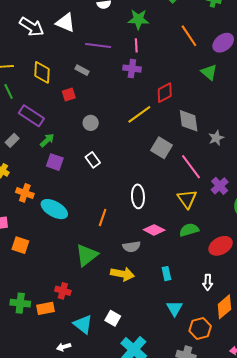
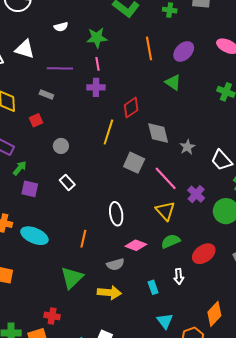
orange line: (189, 36) -> (149, 48), turned 30
yellow line: (139, 114) -> (108, 132), turned -30
white arrow: (208, 282) -> (179, 276), moved

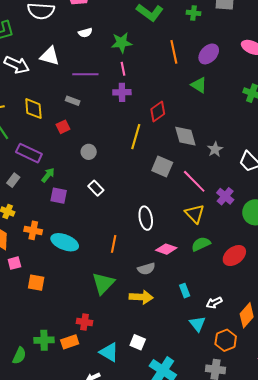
white arrow: (179, 276) -> (214, 303), moved, turned 70

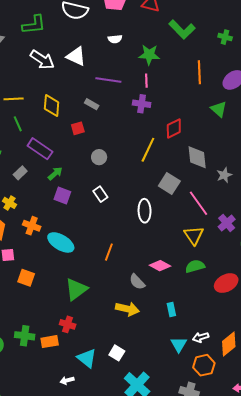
white ellipse: (146, 218) -> (145, 211), moved
gray semicircle: (146, 269) -> (137, 282), turned 54
green triangle: (103, 283) -> (76, 289), moved
white arrow: (214, 303) -> (201, 337), moved

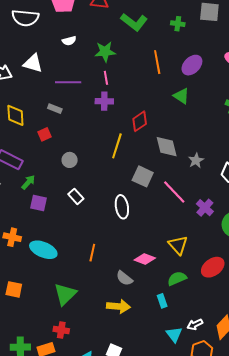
yellow triangle: (194, 235) -> (178, 245), moved
green semicircle: (195, 266) -> (177, 279), moved

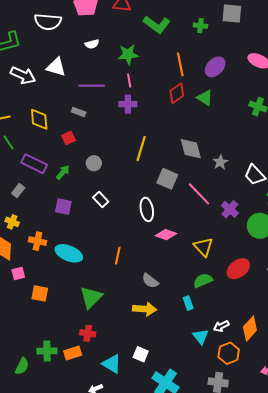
red diamond: (140, 121) -> (177, 93), moved
green arrow: (28, 182) -> (63, 172), moved
pink diamond: (145, 259) -> (166, 235), moved

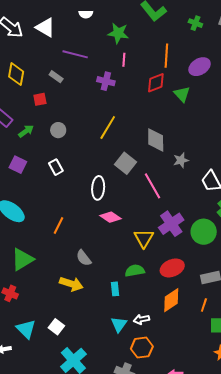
pink line: (129, 81) -> (124, 60), moved
purple cross: (230, 209) -> (171, 224), moved, size x1.4
orange diamond: (250, 329) -> (171, 300), moved

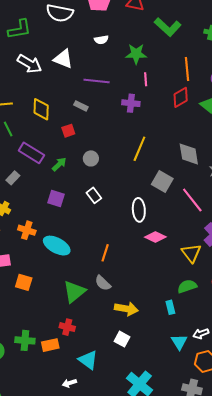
gray semicircle: (84, 258) -> (103, 283), moved
white square: (56, 327) -> (122, 339), moved

